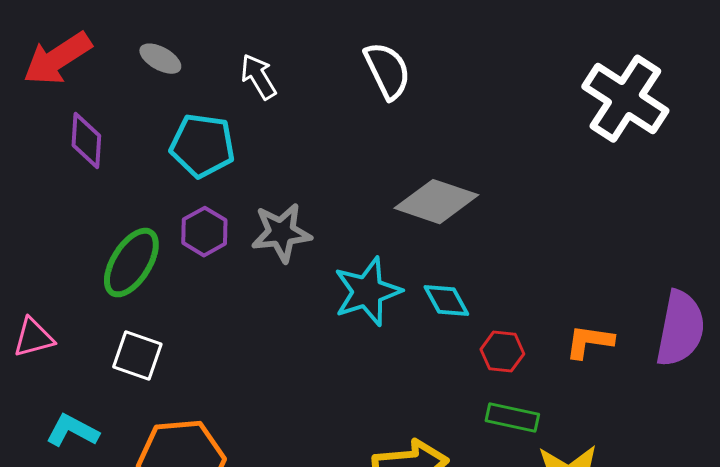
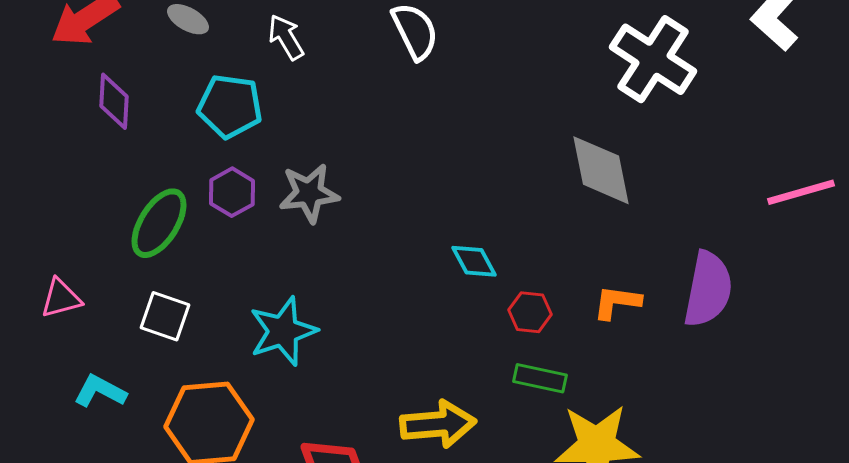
gray diamond: (436, 202) -> (601, 170), moved, turned 60
cyan star: (367, 292) -> (283, 331), moved

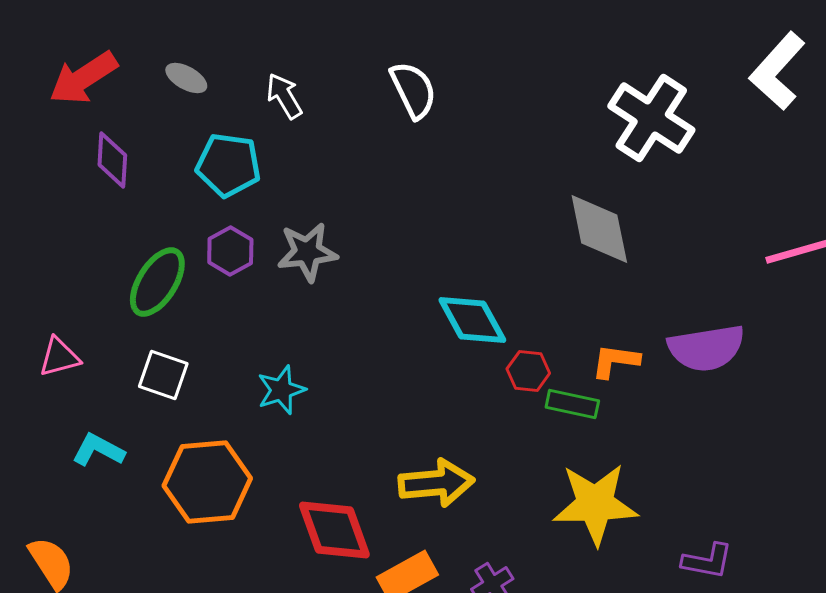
cyan diamond: (474, 261) -> (472, 320), size x1.5
purple semicircle: (708, 289) -> (706, 348), turned 70
cyan star: (283, 331) -> (281, 390), size x0.7
green rectangle: (540, 378) -> (572, 404), moved

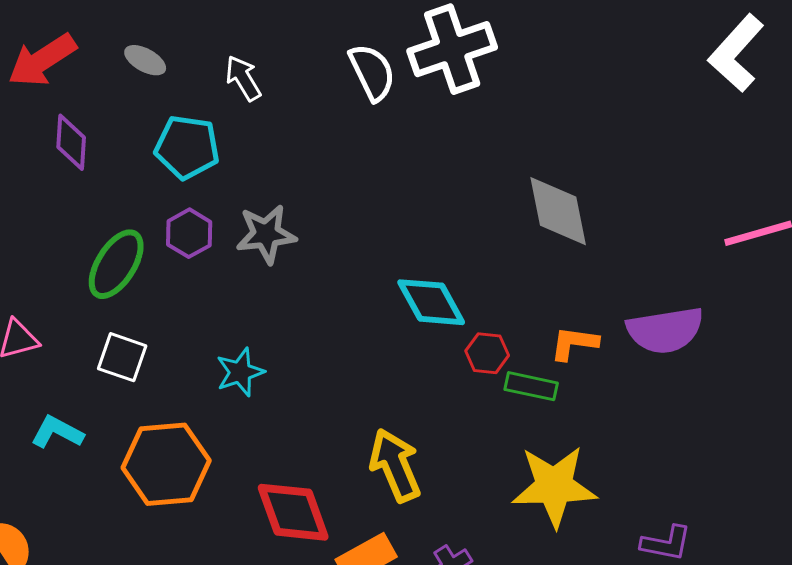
white cross: (651, 118) -> (452, 49), moved, turned 38
yellow arrow: (436, 483) -> (395, 465), turned -108

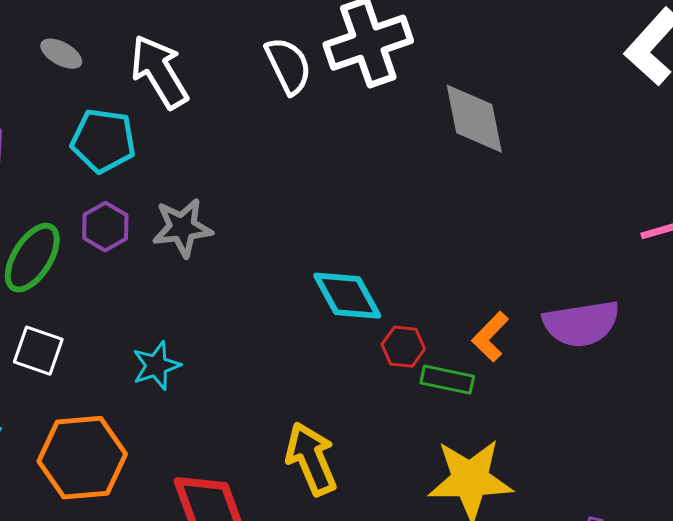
white arrow: (243, 78) -> (159, 72), size x1.6
gray diamond: (558, 211) -> (474, 119), moved
orange L-shape: (574, 343) -> (490, 337), turned -54

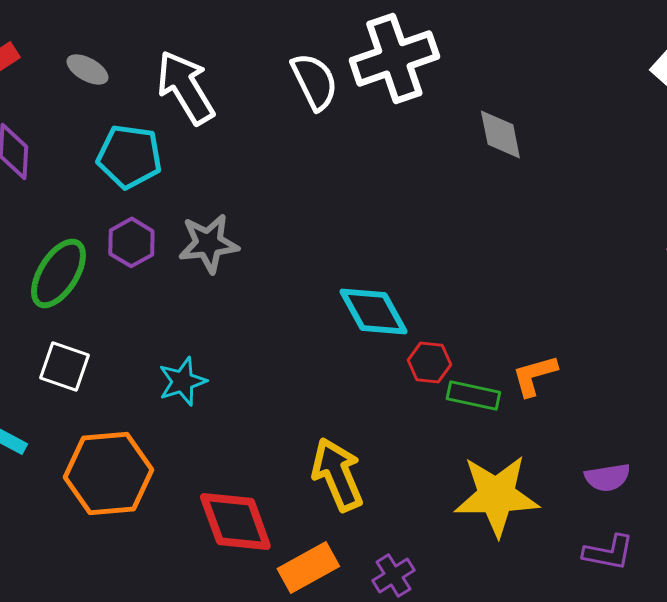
gray diamond: (474, 119) -> (500, 134), size x0.7
purple semicircle: (581, 324) -> (607, 477), moved, size x0.6
orange L-shape: (490, 337) -> (534, 375), moved, turned 30

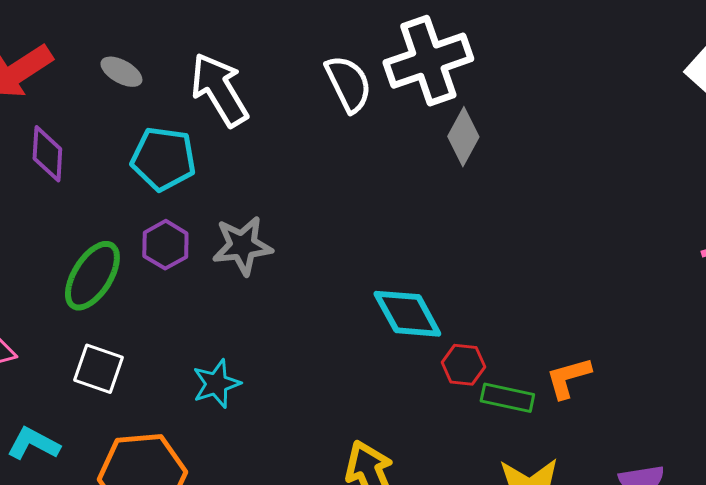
gray diamond: (500, 134) -> (463, 137), moved, turned 40

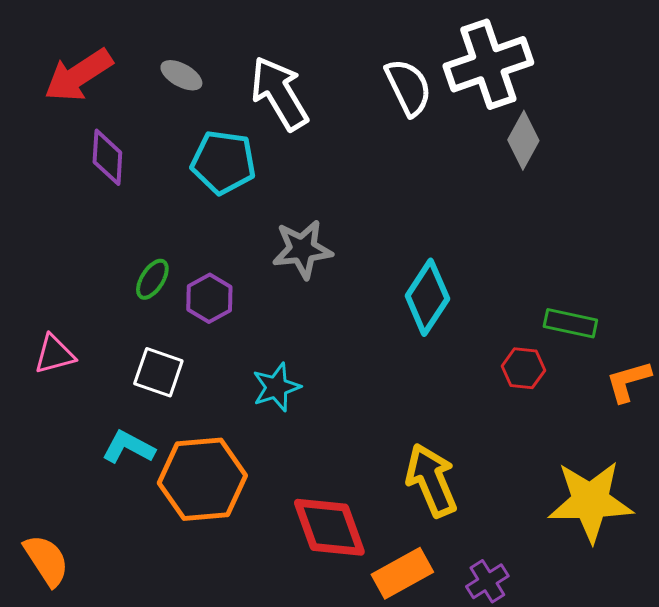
purple hexagon: (165, 245) -> (209, 298), moved
green ellipse: (92, 276) -> (152, 279), size x0.6
cyan diamond: (407, 314) -> (427, 297), moved, turned 62
green rectangle: (507, 398) -> (570, 323), moved
cyan L-shape: (33, 444) -> (128, 447), moved

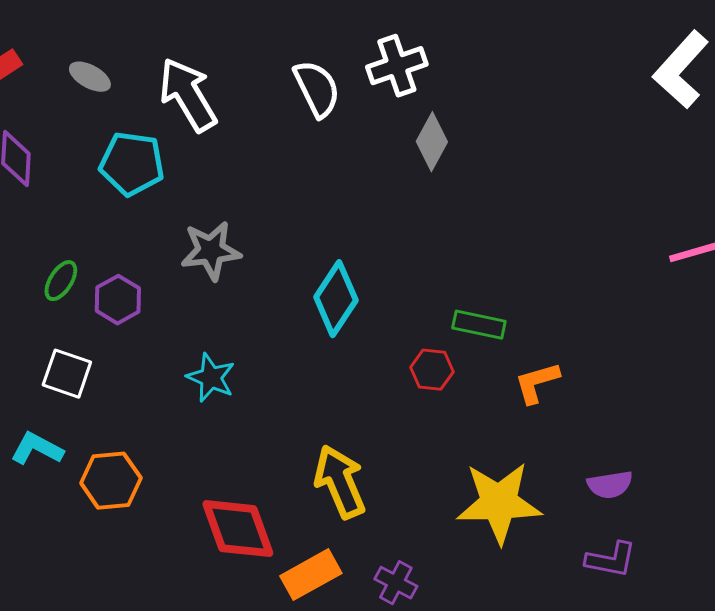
white cross: (488, 64) -> (397, 66), size x0.7
cyan star: (276, 387) -> (211, 378), moved, turned -30
orange hexagon: (202, 479) -> (111, 481), size x0.7
purple cross: (487, 581) -> (396, 583), turned -30

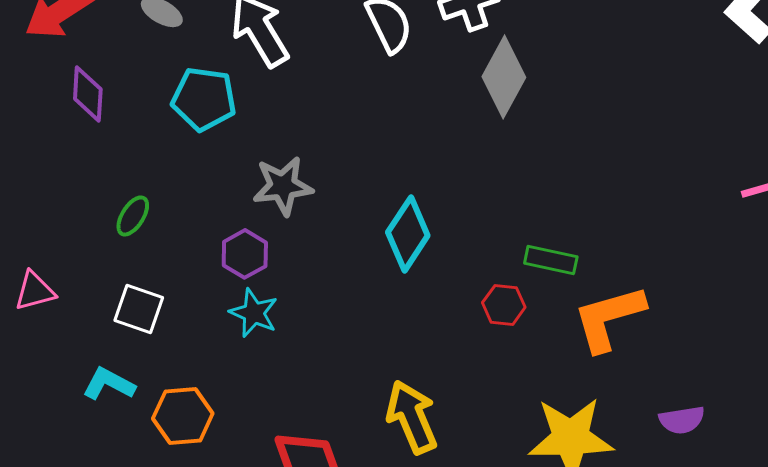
gray diamond: (432, 142) -> (504, 77), size x1.4
purple hexagon: (118, 300) -> (245, 254), moved
cyan star: (211, 378) -> (254, 313), moved
orange L-shape: (537, 383) -> (609, 318), size x1.6

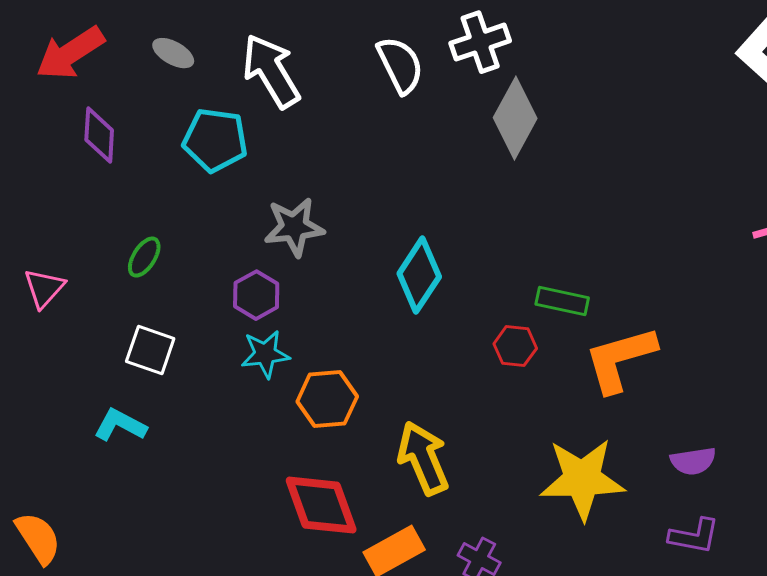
pink triangle: (35, 291) -> (44, 288), moved, turned -33
cyan star: (254, 313) -> (265, 354), turned -30
orange hexagon: (183, 416) -> (327, 399), moved

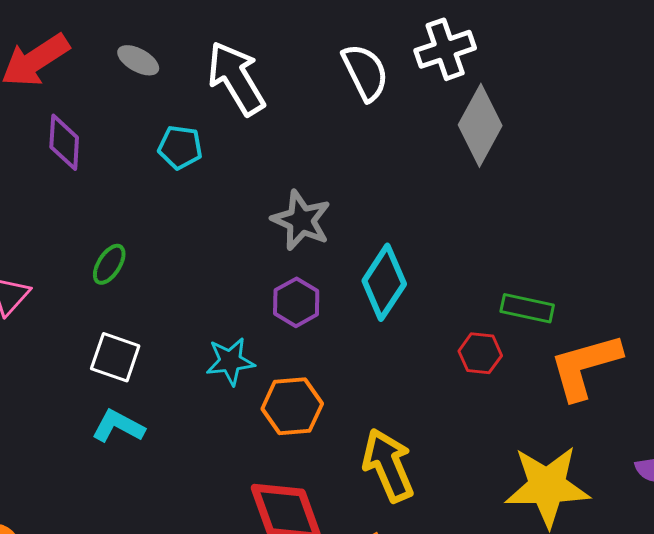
cyan pentagon: (215, 140) -> (180, 147), size x0.7
gray star: (294, 227) -> (301, 220), moved, turned 30
purple hexagon: (256, 295) -> (296, 302), moved
cyan L-shape: (120, 425) -> (118, 426), moved

